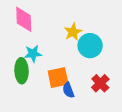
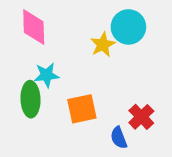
cyan circle: (90, 46) -> (128, 27), moved
blue semicircle: (68, 90) -> (119, 138), moved

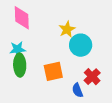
cyan circle: (128, 27) -> (81, 45), moved
cyan star: (47, 75) -> (18, 49), moved

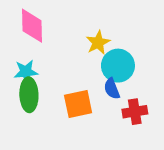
red cross: (92, 77) -> (135, 112), turned 35
blue semicircle: (77, 90) -> (112, 89), moved

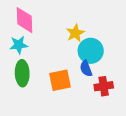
cyan star: (26, 72) -> (19, 45), moved

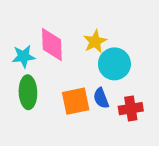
pink diamond: (25, 20) -> (52, 44), moved
blue semicircle: (86, 68) -> (101, 98), moved

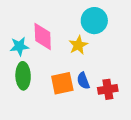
yellow star: (95, 42) -> (78, 45), moved
cyan circle: (114, 64) -> (94, 21), moved

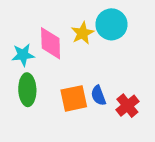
yellow star: (78, 45) -> (82, 33), moved
red cross: (108, 89) -> (127, 106), turned -30

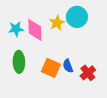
cyan star: (23, 55) -> (16, 29), moved
orange square: (74, 98) -> (51, 68), turned 36

